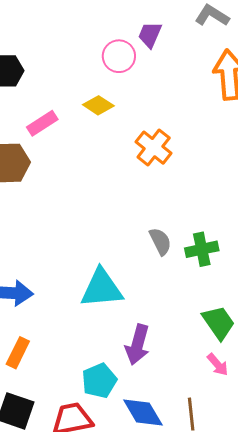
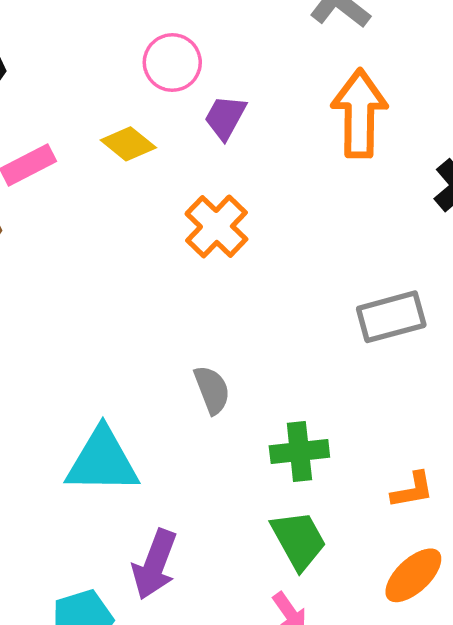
purple trapezoid: (150, 35) -> (225, 117), moved
green cross: (202, 249) -> (299, 451), moved

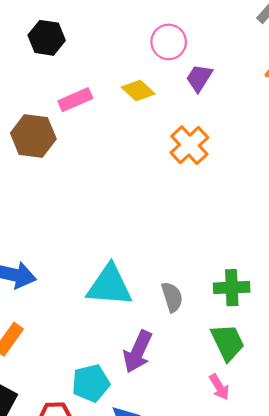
gray semicircle: (212, 390) -> (172, 297), moved

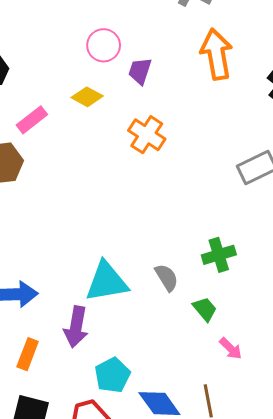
green trapezoid: (228, 342) -> (205, 309), moved, size x0.7
purple arrow: (138, 352) -> (76, 327), moved

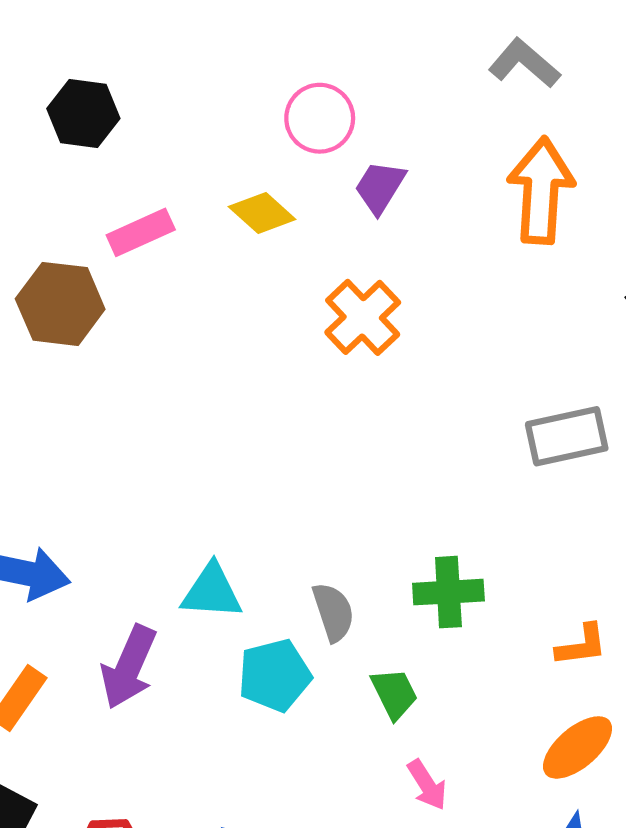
cyan triangle: (107, 282) -> (212, 592), size x0.7
cyan pentagon: (112, 375) -> (275, 675), moved

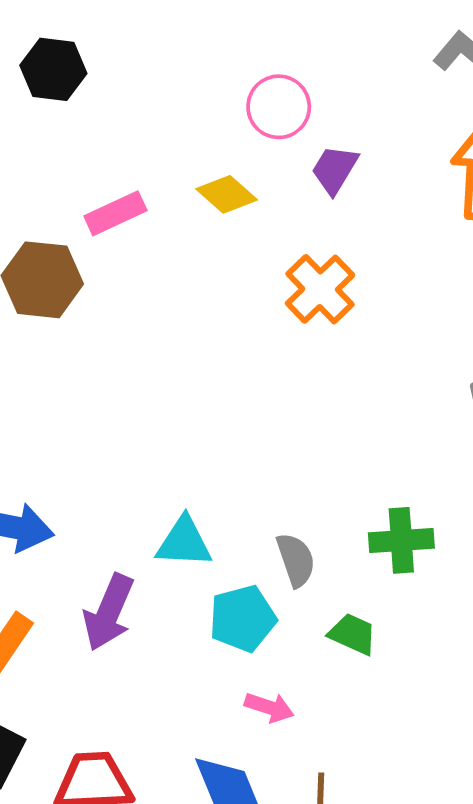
black hexagon: (83, 113) -> (53, 69), moved
green trapezoid: (394, 694) -> (353, 634), turned -39
pink arrow: (427, 785) -> (269, 707), moved, turned -39

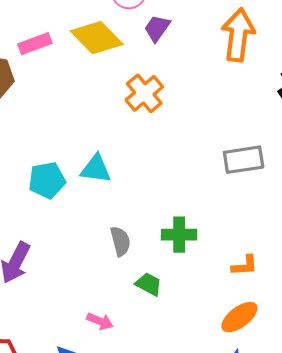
yellow diamond: (227, 194) -> (97, 38), size x1.6
cyan triangle: (184, 542) -> (96, 169), moved
cyan pentagon: (243, 618) -> (47, 180), moved

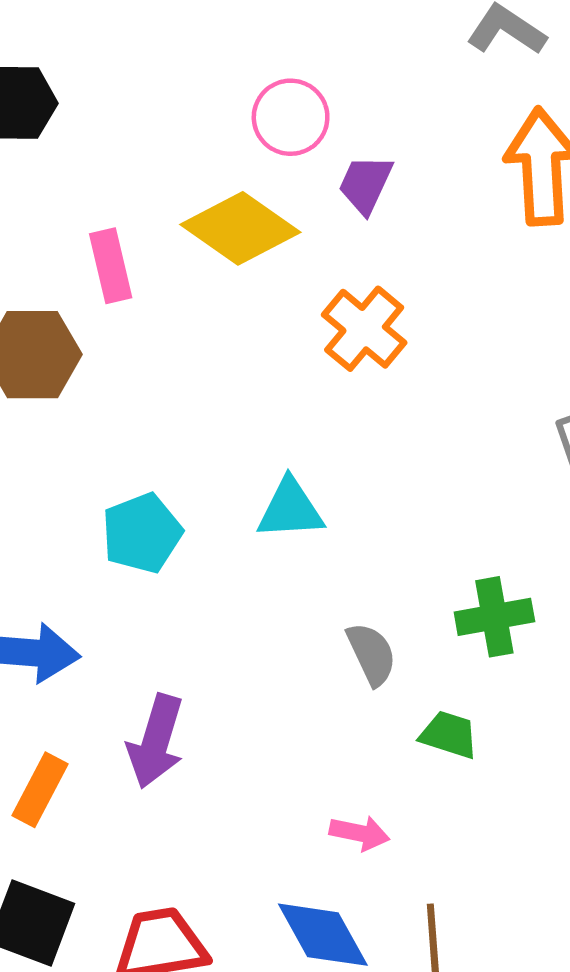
pink rectangle: (35, 44) -> (111, 266), turned -72
cyan pentagon: (47, 180) -> (142, 533), moved

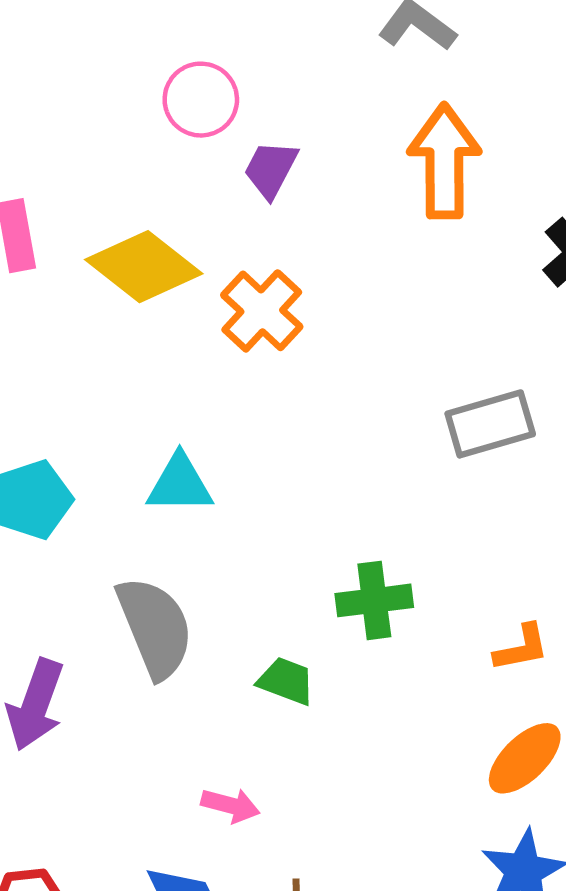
yellow diamond: (240, 228) -> (144, 267), moved
gray semicircle: (372, 654) -> (155, 627), moved, size x1.6
green trapezoid: (449, 735) -> (286, 681), moved

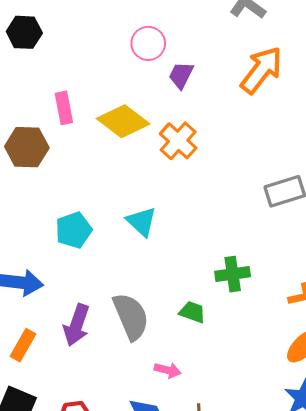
orange arrow: (444, 161) -> (262, 70), turned 39
cyan triangle: (180, 484) -> (142, 222), turned 44
gray semicircle: (155, 627) -> (131, 316), moved

